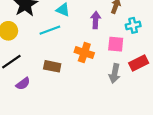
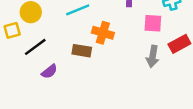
orange cross: (84, 53) -> (103, 33), moved

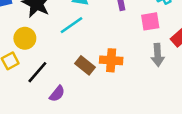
orange cross: (103, 33) -> (111, 60), moved
brown rectangle: (82, 51) -> (85, 65), turned 42

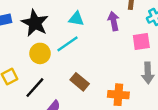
yellow circle: (25, 38) -> (40, 53), moved
orange cross: (111, 60) -> (118, 95), moved

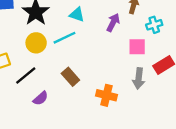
purple arrow: (114, 21) -> (113, 23), turned 30

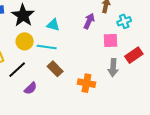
cyan triangle: (77, 15) -> (53, 25), moved
cyan line: (64, 38) -> (47, 47), moved, turned 36

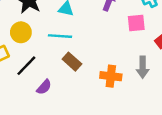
yellow circle: (25, 41) -> (21, 32), moved
gray arrow: (113, 68) -> (143, 67), moved

